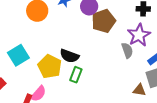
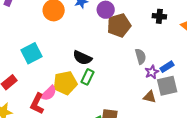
purple star: (139, 35) -> (152, 72), moved, size x0.6
yellow pentagon: (50, 66) -> (65, 83), moved, turned 30

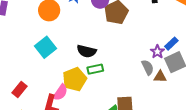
cyan square: (32, 53) -> (46, 47), moved
gray semicircle: (141, 56) -> (148, 67), moved
green rectangle: (87, 77) -> (95, 69), turned 63

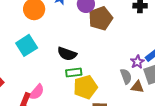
yellow pentagon: (75, 79) -> (85, 87), moved

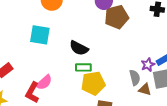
cyan square: (27, 45) -> (40, 35), turned 35

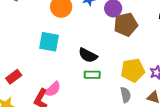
gray semicircle: (135, 78) -> (126, 95), moved
yellow pentagon: (93, 83) -> (133, 70), moved

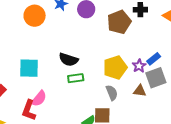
brown pentagon: (126, 25) -> (119, 22), moved
cyan square: (49, 42) -> (29, 68), moved

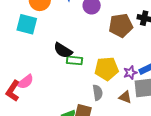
cyan square: (29, 68) -> (27, 24), moved
green rectangle: (76, 78) -> (74, 60), moved

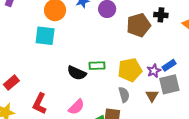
black semicircle: (63, 50) -> (77, 73), moved
pink semicircle: (25, 82) -> (76, 107), moved
brown triangle: (125, 97) -> (152, 96), turned 48

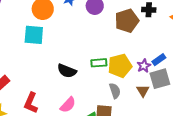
green rectangle: (97, 66) -> (99, 63), moved

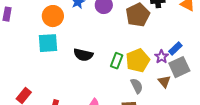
green rectangle: (99, 63) -> (117, 61), turned -56
black semicircle: (67, 71) -> (83, 55), moved

